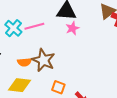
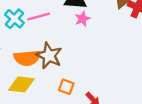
orange semicircle: (24, 62) -> (27, 58), size x1.6

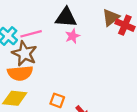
brown star: (49, 56) -> (24, 53), moved

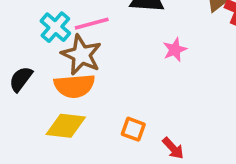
pink star: (73, 36) -> (175, 50), moved

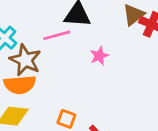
pink line: (92, 24) -> (57, 35), moved

